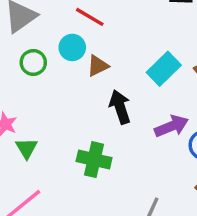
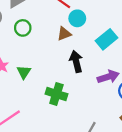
cyan circle: (72, 47) -> (77, 18), moved
green triangle: (27, 148) -> (24, 72), moved

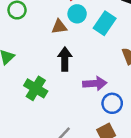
cyan rectangle: (106, 39) -> (105, 23), moved, turned -30

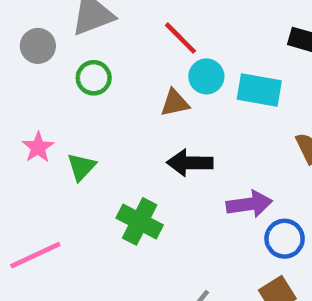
cyan rectangle: (105, 23) -> (259, 90), turned 70
black arrow: (65, 59) -> (190, 163), turned -85

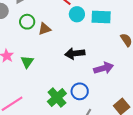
brown triangle: (175, 103) -> (45, 29), moved
green cross: (140, 221) -> (57, 97), moved, turned 30
blue circle: (285, 239) -> (80, 91), moved

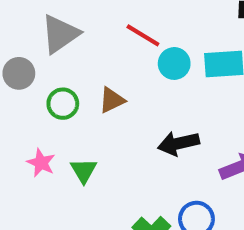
green circle: (27, 22) -> (63, 104), moved

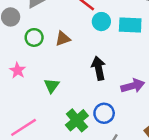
black arrow: (178, 143) -> (99, 68), turned 85
green triangle: (84, 171) -> (52, 86), moved

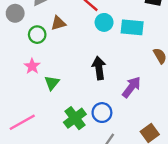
brown triangle: (63, 39) -> (58, 23), moved
pink star: (18, 70) -> (32, 66), moved
purple arrow: (133, 86) -> (131, 87), turned -40

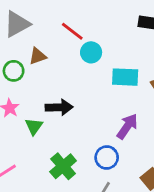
cyan rectangle: (132, 27) -> (125, 77), moved
black arrow: (99, 68) -> (59, 107), moved, turned 100
blue circle: (102, 113) -> (107, 158), moved

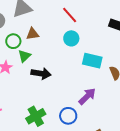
red line: (72, 31) -> (70, 15), moved
green triangle: (34, 126) -> (24, 56), moved

